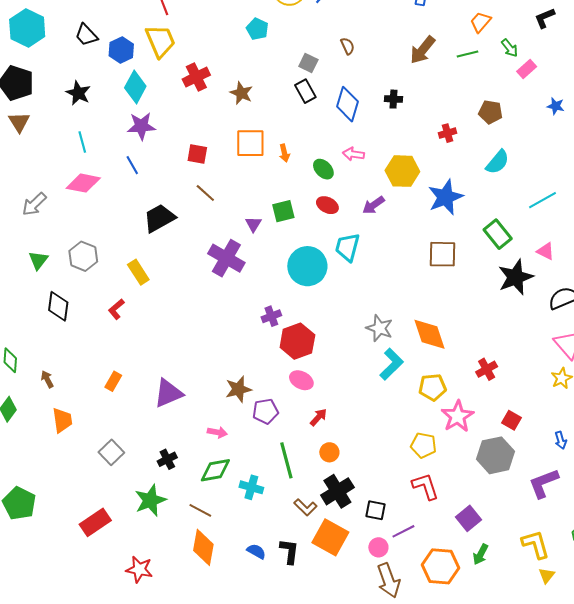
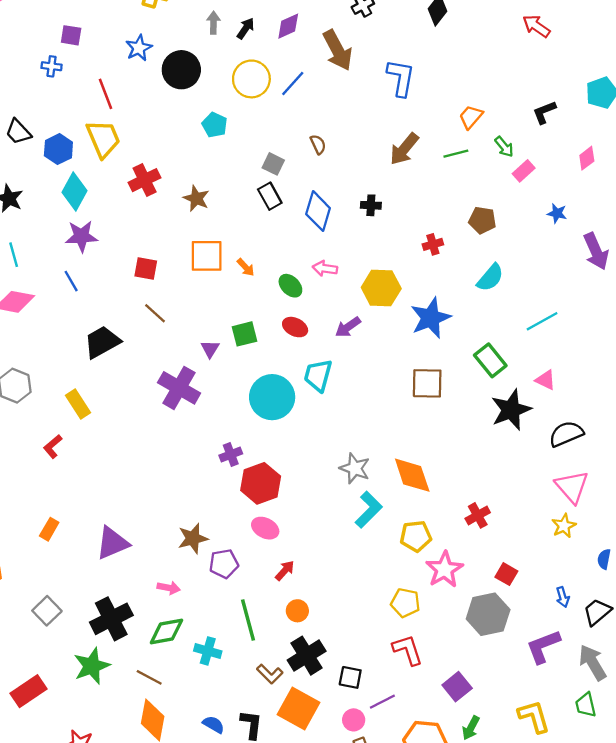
orange arrow: (284, 153) -> (246, 267), turned -30
black cross: (167, 459) -> (111, 619), size x1.8

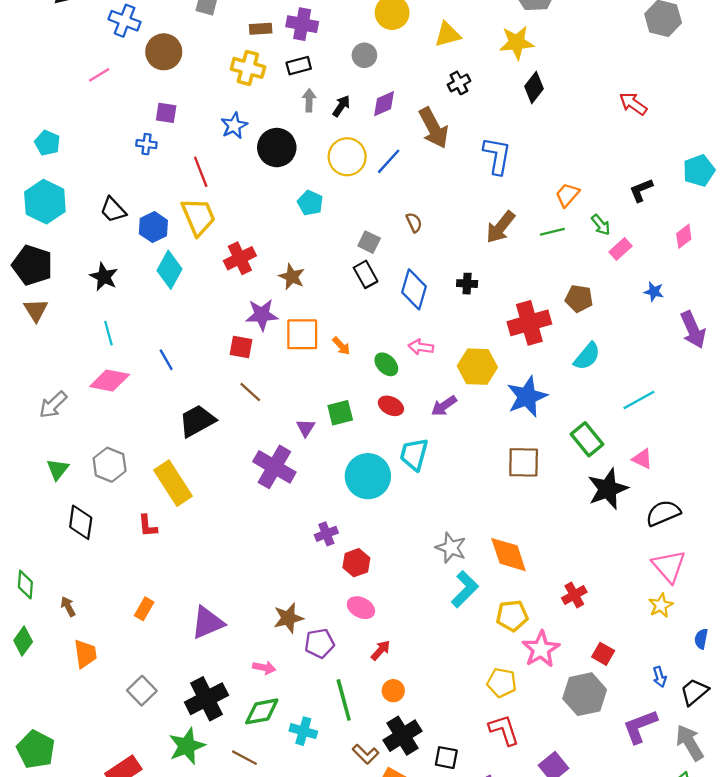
purple star: (81, 236) -> (262, 315), moved
red cross: (433, 244) -> (529, 323), size x2.0
yellow rectangle: (78, 404) -> (173, 483), size x1.5
red L-shape: (53, 447) -> (148, 526), turned -55
red hexagon: (261, 483) -> (356, 563), size x0.7

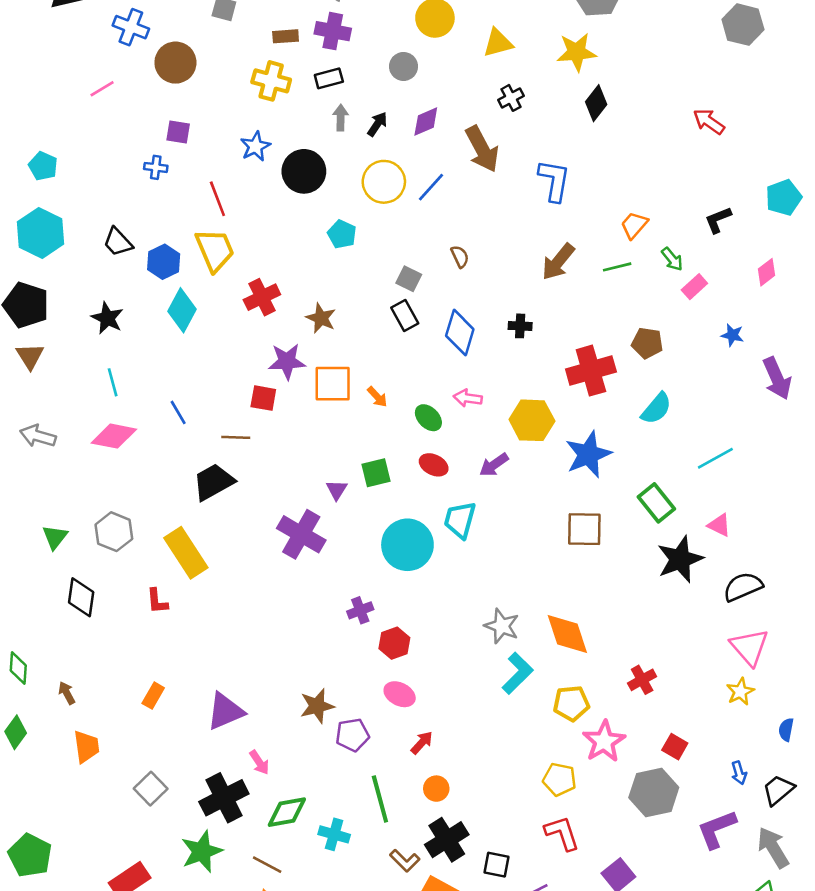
brown line: (250, 392) -> (236, 437), moved, turned -40
gray arrow: (53, 405) -> (38, 436), moved, turned 60
pink arrow: (264, 668) -> (259, 762), moved, turned 45

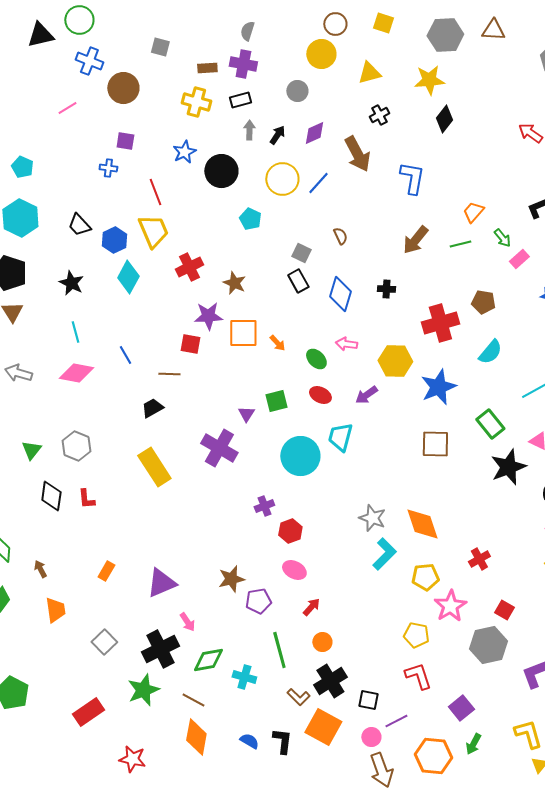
black trapezoid: (213, 482) -> (152, 408), size x0.7
yellow rectangle: (186, 553) -> (154, 467), moved
red L-shape: (157, 601) -> (86, 499), moved

